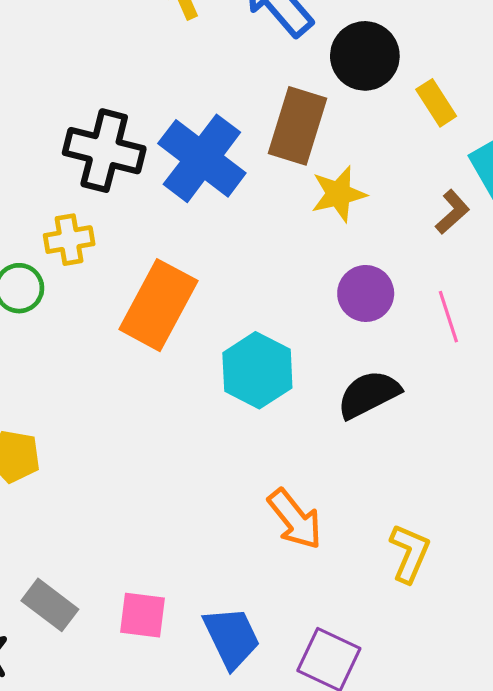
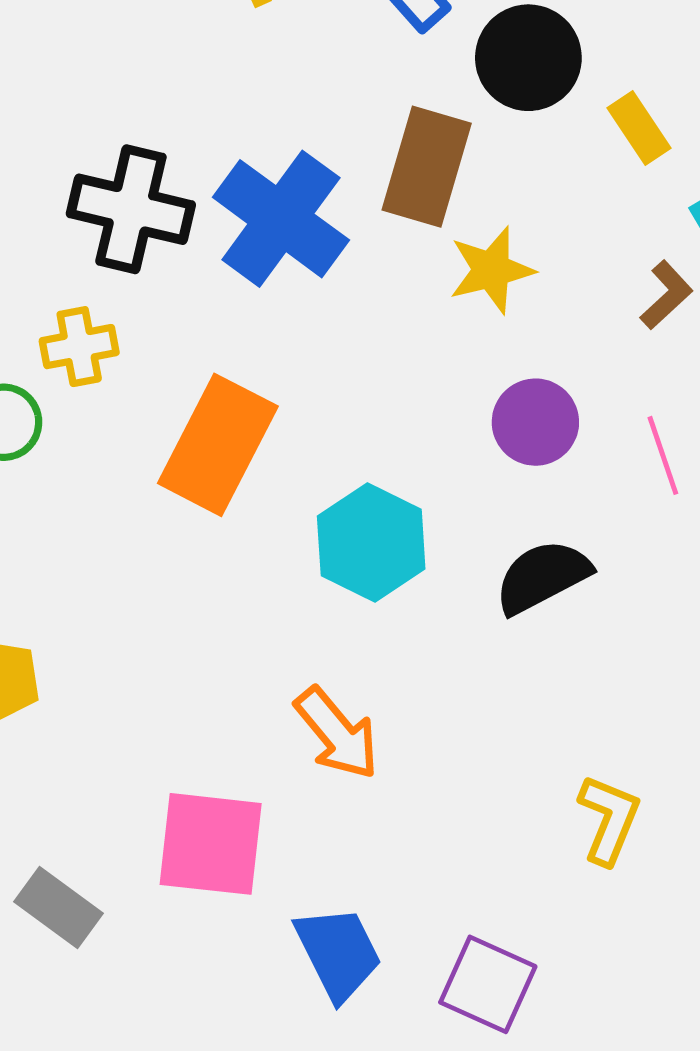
orange arrow: (295, 519) -> (337, 733), moved
pink square: (142, 615) -> (211, 844), moved, size x1.5

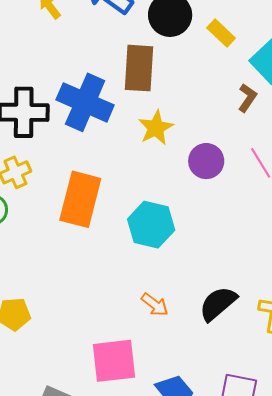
yellow star: (491, 270) -> (156, 128), moved
black semicircle: (542, 577) -> (218, 304), moved
orange arrow: (337, 733) -> (155, 305), size x0.7

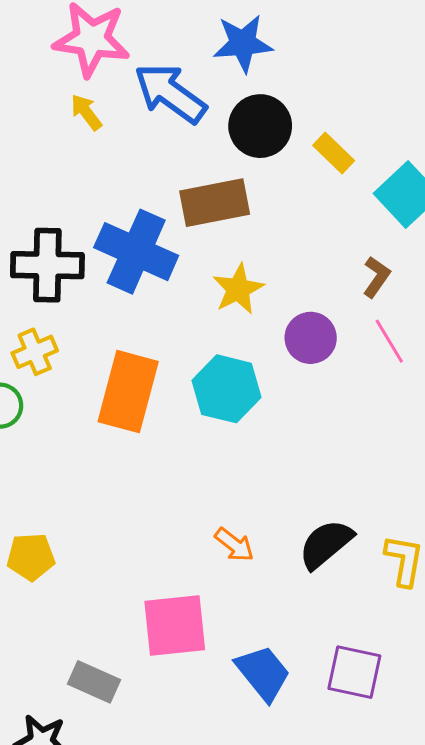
brown rectangle: (139, 68) -> (215, 203), turned 75
brown L-shape: (247, 98) -> (376, 277), moved
cyan hexagon: (151, 225) -> (227, 389), moved

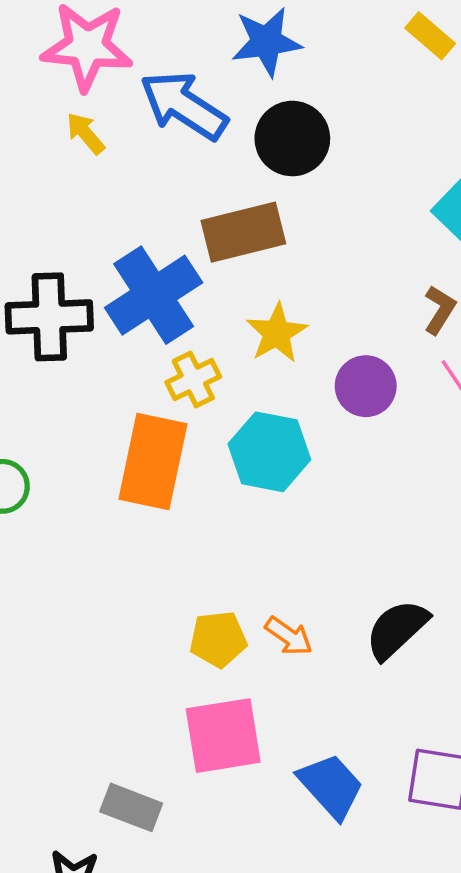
yellow rectangle: (334, 153) -> (430, 36), moved
blue cross: (136, 252) -> (154, 295), turned 36
yellow cross: (35, 352) -> (193, 380), moved
yellow pentagon: (31, 557) -> (218, 639), moved

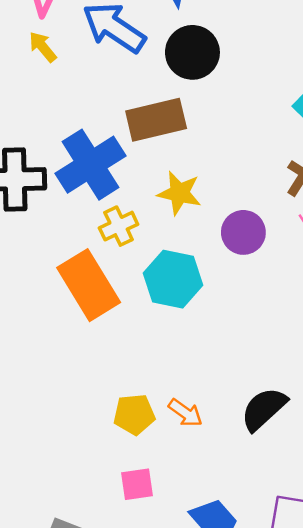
yellow star: (277, 333) -> (179, 193), turned -30
orange rectangle: (153, 461) -> (89, 285), turned -44
pink square: (223, 736) -> (137, 484), size x0.6

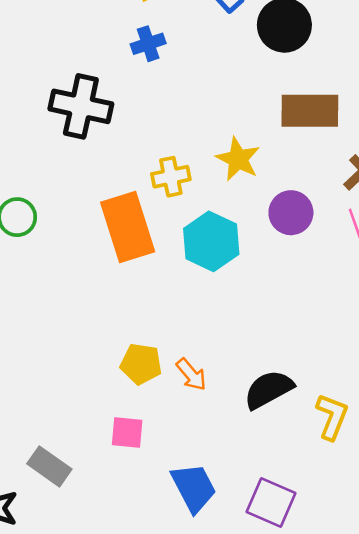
brown rectangle: (156, 120) -> (310, 111), moved
blue cross: (91, 165) -> (148, 44), moved, size x0.5

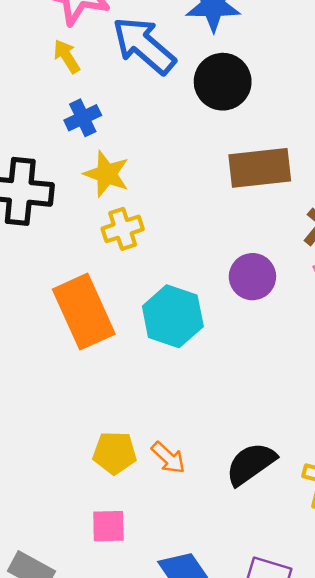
yellow star: (238, 159) -> (107, 174), moved
yellow cross: (171, 177) -> (123, 229), moved

